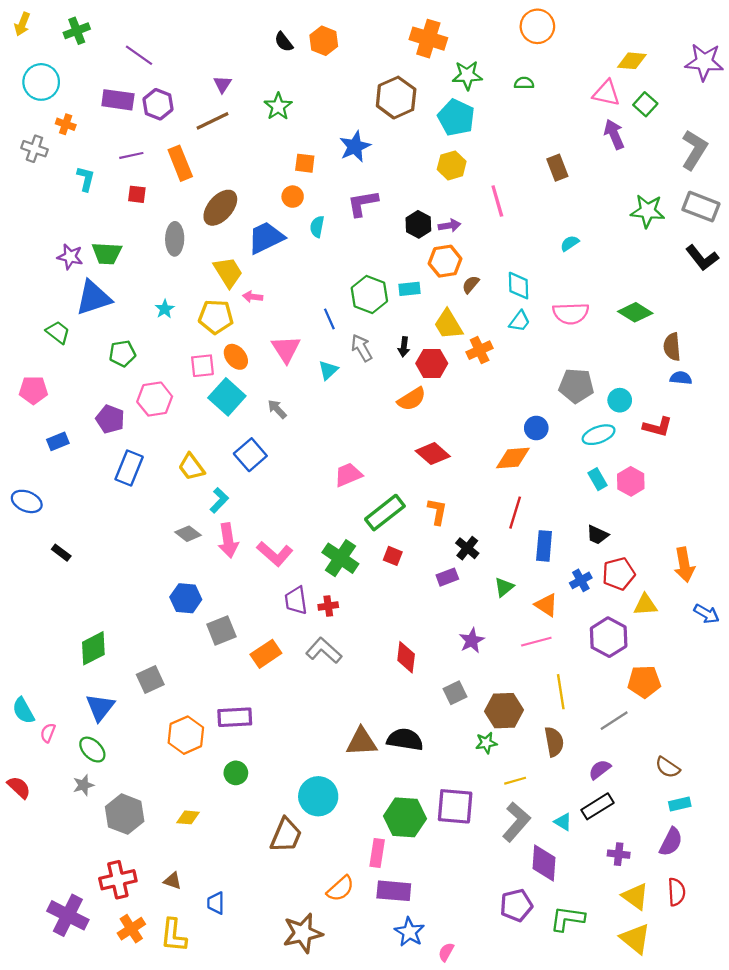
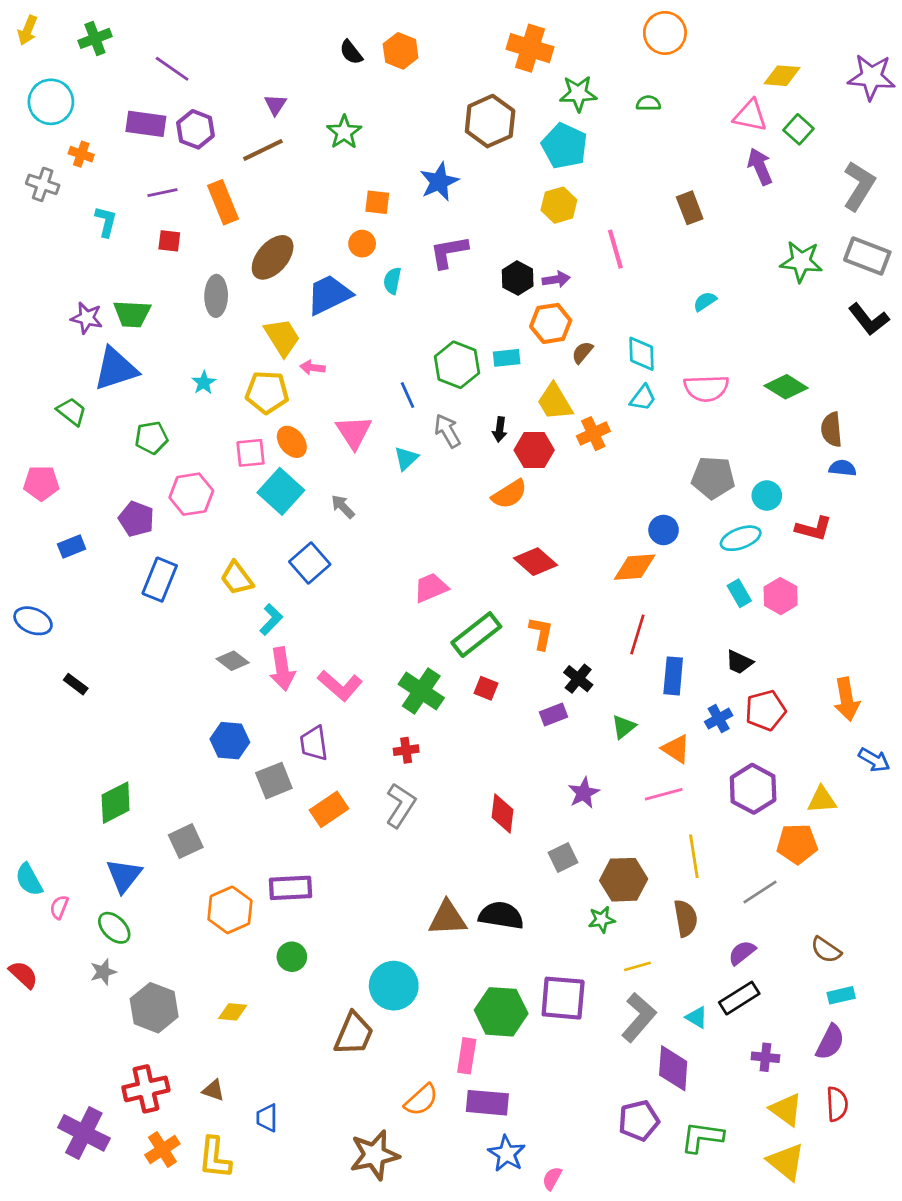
purple trapezoid: (296, 600) -> (314, 743), moved
yellow triangle: (645, 605) -> (822, 800), moved
gray L-shape: (324, 651) -> (401, 805), turned 81

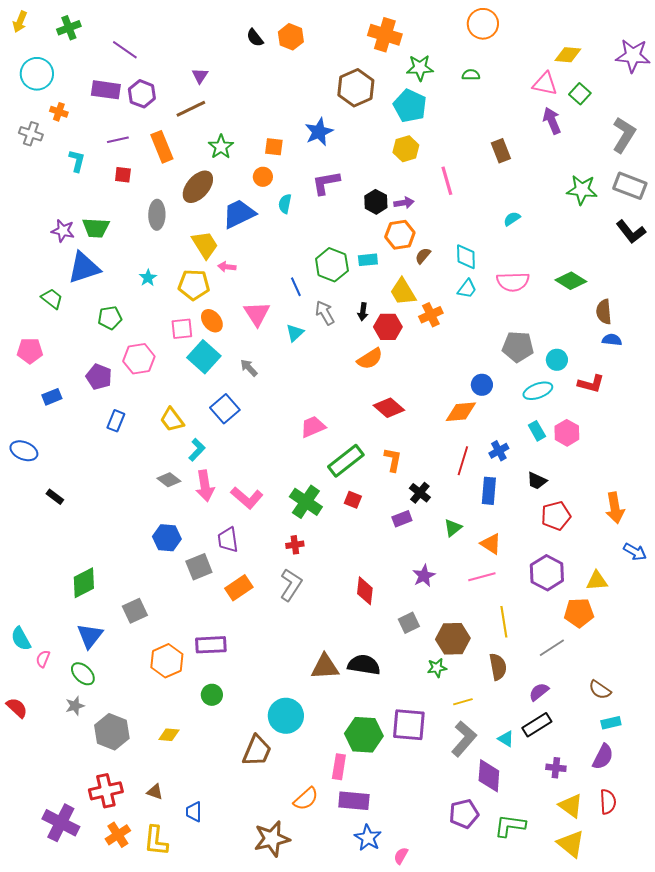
green star: (344, 132) -> (221, 147), moved
blue rectangle: (160, 580) -> (116, 421), size x0.7
blue cross: (719, 719) -> (499, 451), moved

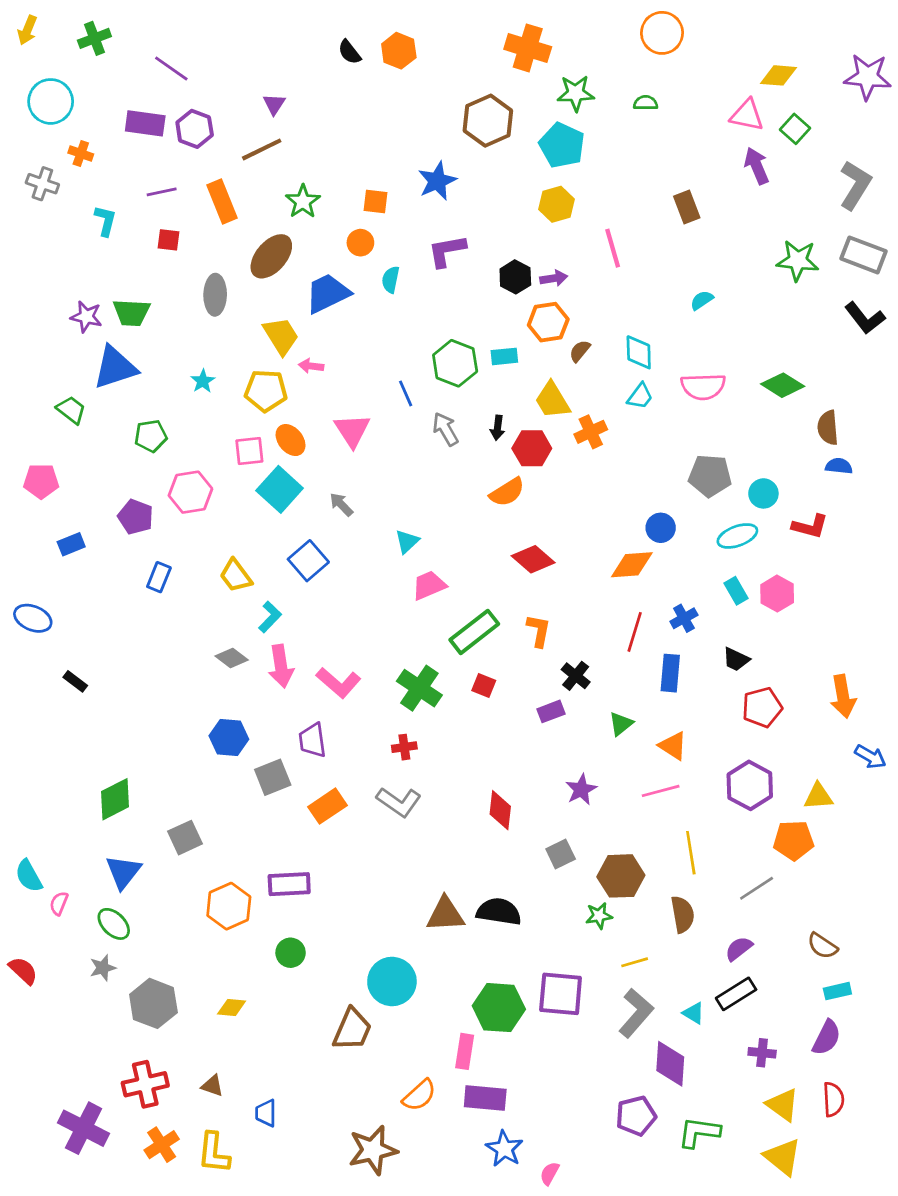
cyan triangle: (295, 333) -> (407, 541), moved
gray L-shape: (291, 585) -> (399, 802), turned 92

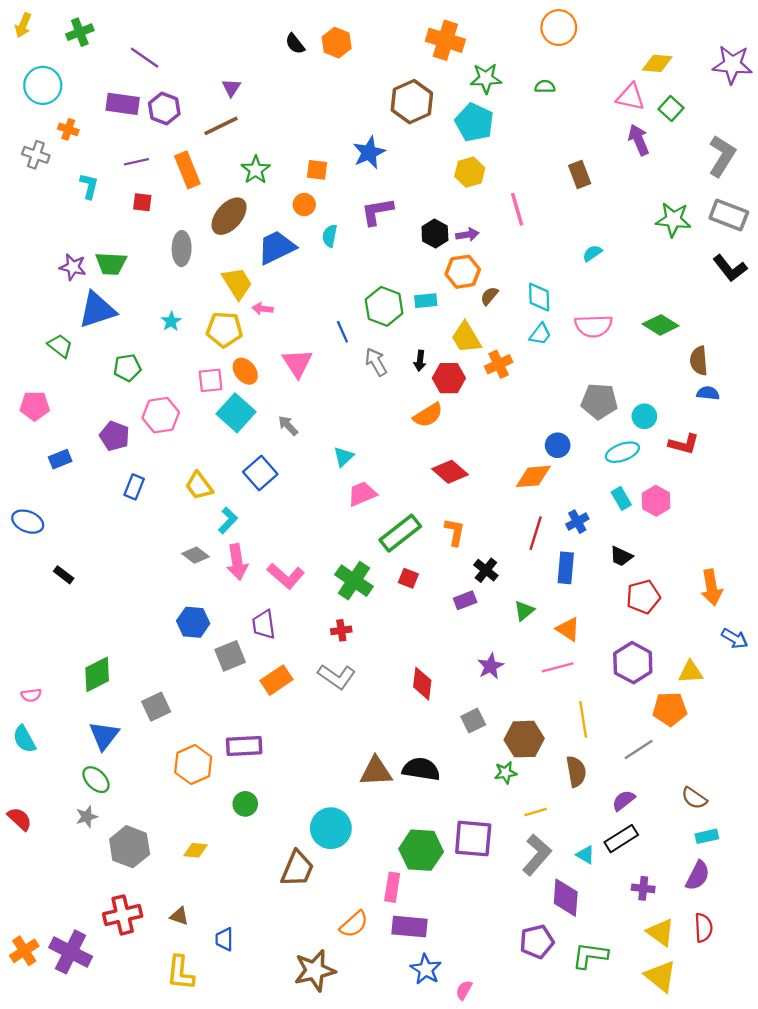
pink semicircle: (59, 903) -> (31, 695), moved, turned -120
orange cross: (162, 1145) -> (24, 951), moved

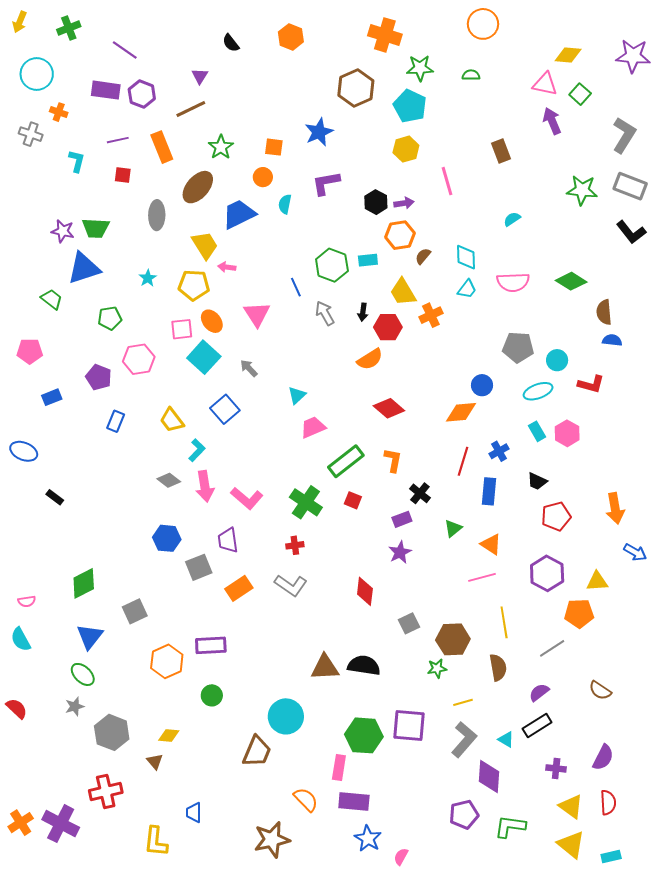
black semicircle: (295, 44) -> (231, 43), moved
purple star: (491, 666) -> (400, 552), moved
cyan rectangle: (707, 836) -> (611, 857), moved
brown triangle: (179, 916) -> (155, 761), moved, turned 30
orange semicircle: (354, 924) -> (306, 800), turned -92

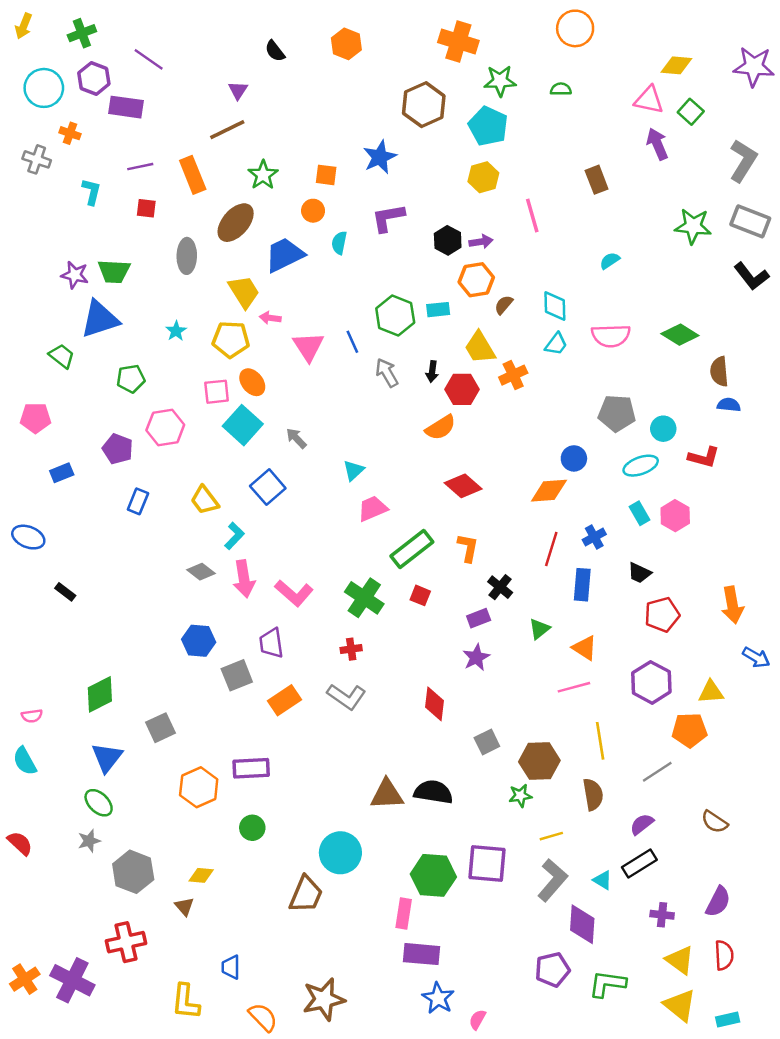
purple hexagon: (142, 94) -> (94, 78), moved
pink triangle: (257, 314) -> (308, 346), moved
orange semicircle: (306, 800) -> (263, 1017), moved

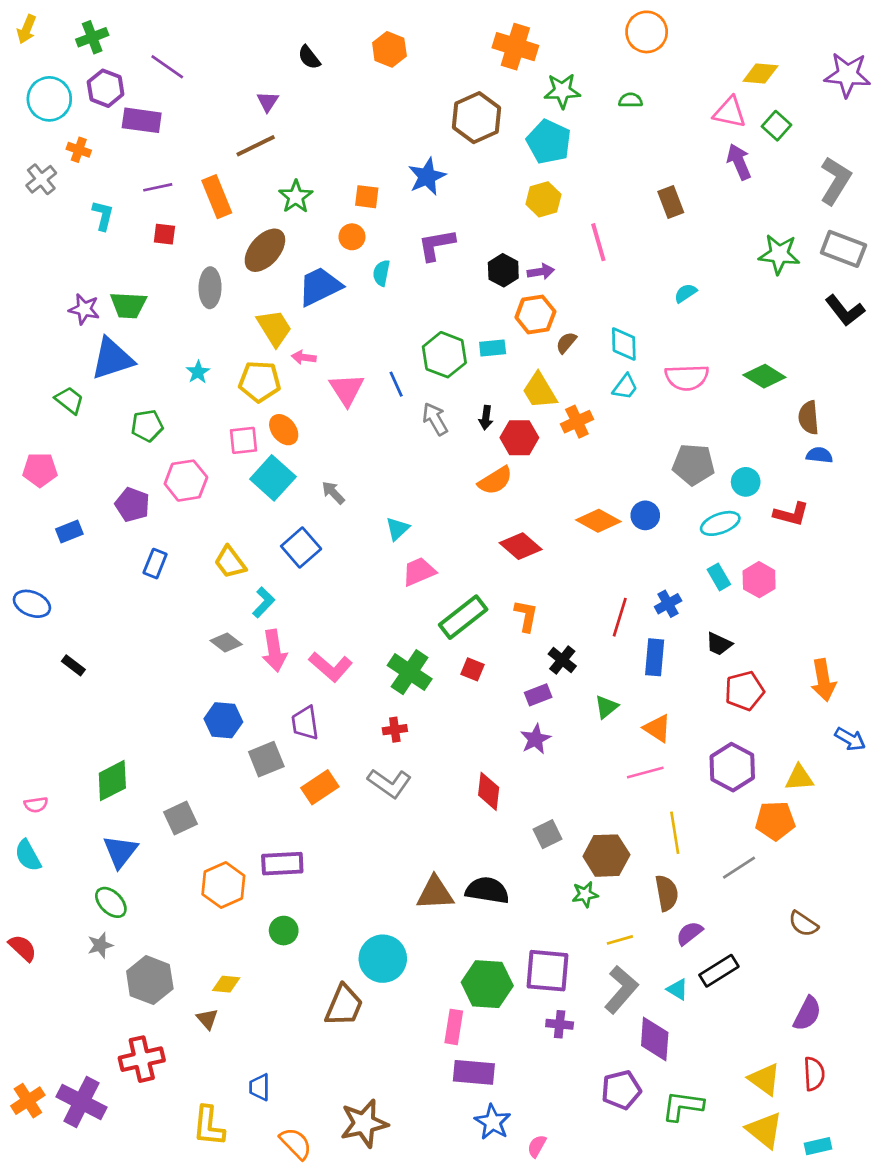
gray cross: (37, 159) -> (41, 179), turned 32
orange diamond: (549, 491) -> (598, 521), moved, turned 33
purple semicircle: (642, 824) -> (689, 933), moved
purple cross: (662, 915) -> (560, 1024), moved

